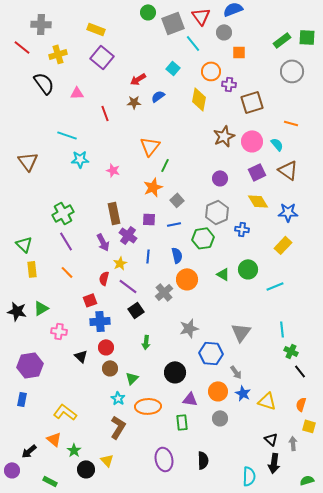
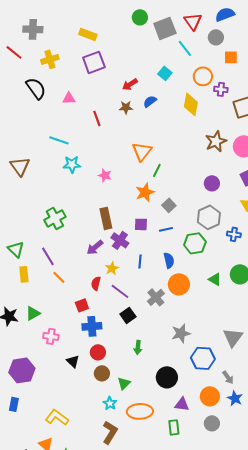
purple square: (102, 57) -> (94, 62), turned 30
purple line: (66, 241) -> (48, 256), moved
purple arrow: (103, 242) -> (95, 247), turned 78

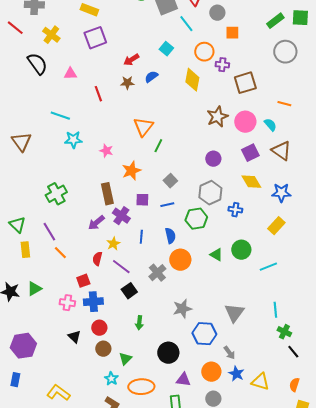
yellow cross: (50, 59) -> (51, 35), turned -36
orange star: (145, 192) -> (131, 171), moved
pink cross: (51, 336) -> (67, 303), moved

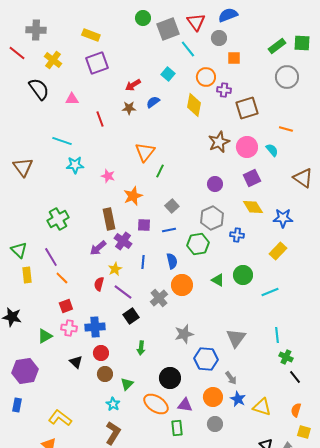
brown triangle: (281, 151) -> (303, 178), moved
red square: (83, 281) -> (66, 306), moved
green triangle: (34, 289) -> (45, 336), moved
orange ellipse: (141, 387) -> (156, 404), moved, turned 35

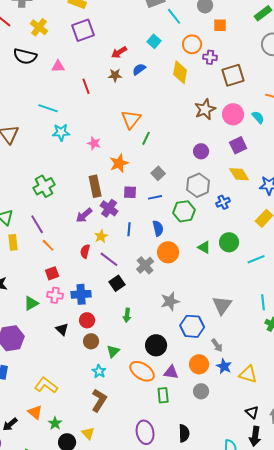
black semicircle: (39, 89) -> (25, 56), turned 140
blue cross: (237, 235) -> (223, 202), turned -32

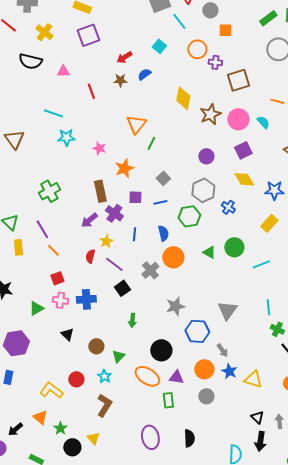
yellow diamond: (180, 72) -> (183, 98), moved
blue cross: (223, 202) -> (228, 207), turned -32
red circle: (87, 320) -> (76, 379), moved

